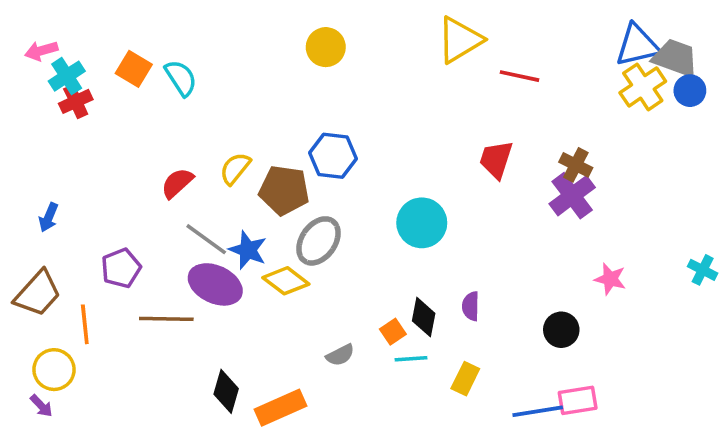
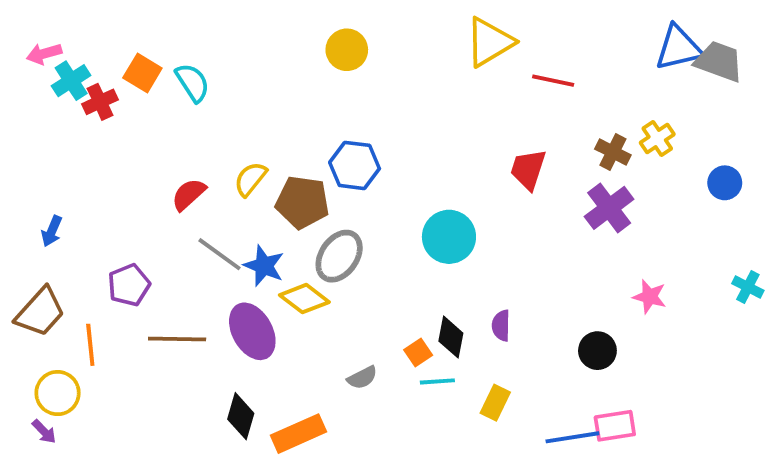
yellow cross: (643, 87) -> (657, 138), moved, size x0.7
blue circle: (690, 91) -> (725, 183), moved
red cross: (76, 101) -> (100, 102), moved
brown cross: (576, 165) -> (613, 152), moved
purple ellipse: (215, 284) -> (252, 331), moved, turned 36

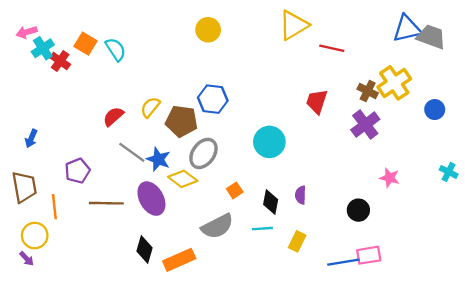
red cross: (100, 102) -> (60, 61), turned -30
yellow cross: (657, 138) -> (394, 83), size x1.6
brown trapezoid: (40, 312) -> (24, 187), turned -52
orange square: (418, 353) -> (235, 190), moved
gray semicircle: (362, 378) -> (217, 226), size x1.8

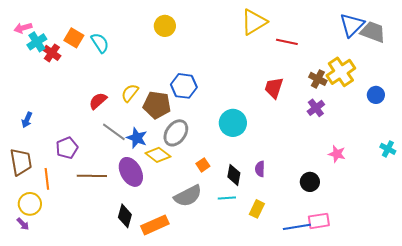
blue triangle: (407, 29) -> (352, 25), turned -32
yellow circle: (208, 30) -> (165, 26), moved
purple cross: (365, 125) -> (316, 108), size x0.7

